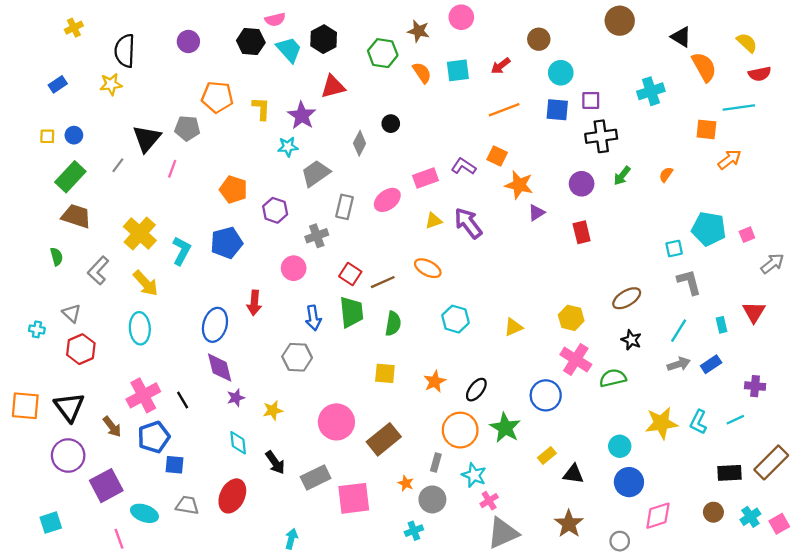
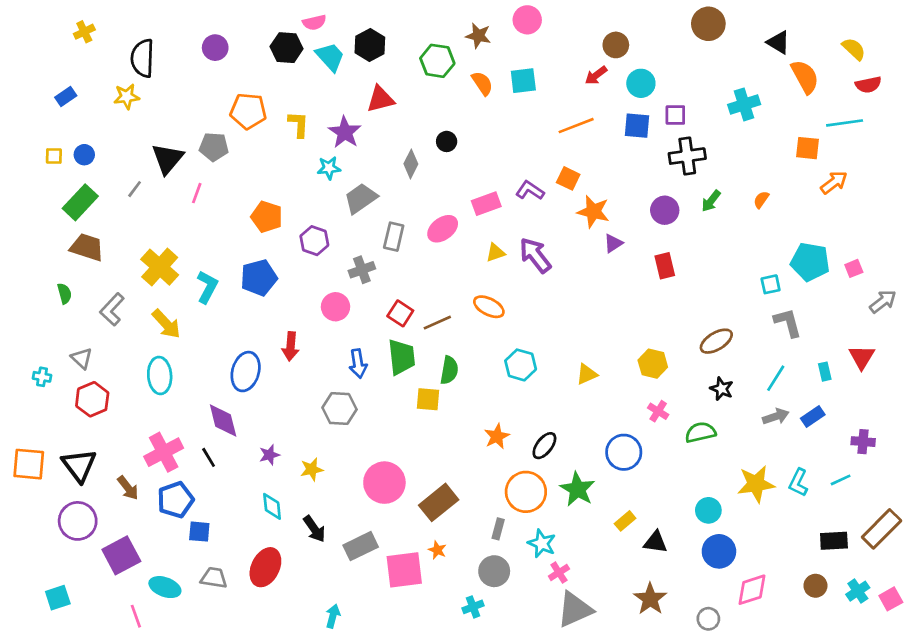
red arrow: (501, 66) -> (596, 75), moved
pink cross: (576, 360) -> (658, 411), size x0.6
purple diamond: (220, 368) -> (223, 420), moved
yellow square: (385, 373) -> (428, 399), moved
orange star: (406, 483) -> (437, 550), moved

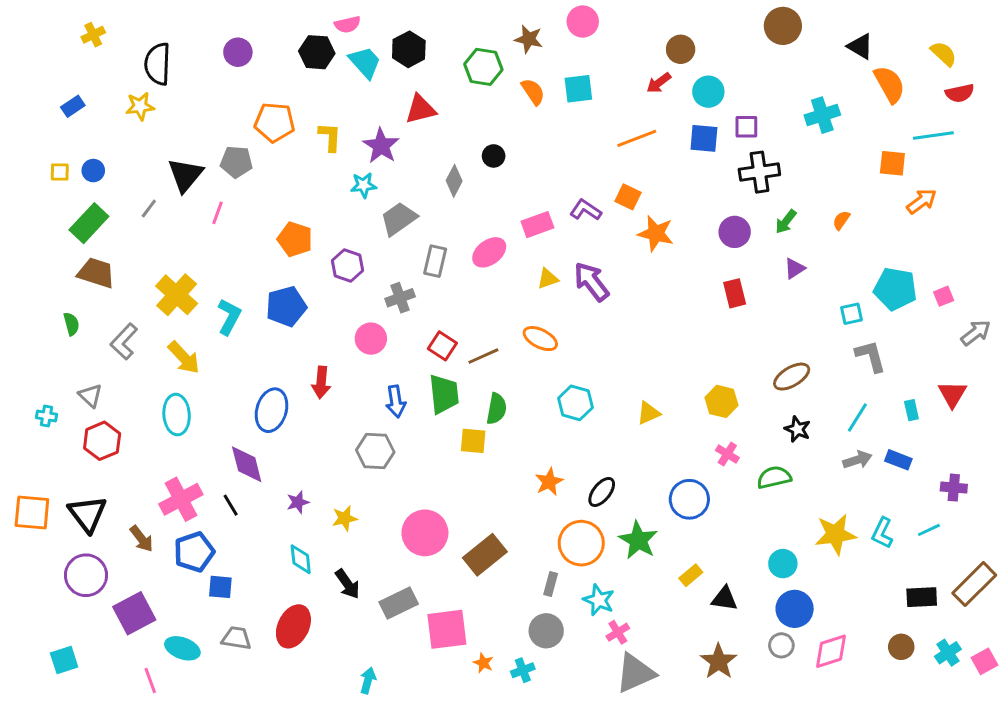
purple triangle: (613, 243) -> (795, 268), moved
blue rectangle: (813, 416) -> (898, 460), turned 55
orange star: (437, 550) -> (483, 663), moved
gray circle: (708, 619) -> (781, 645), moved

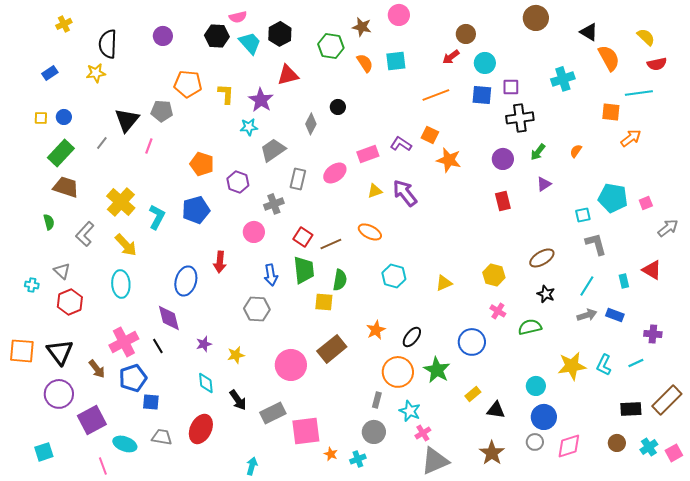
red triangle: (952, 394) -> (652, 270), turned -30
brown rectangle: (485, 555) -> (332, 349), moved

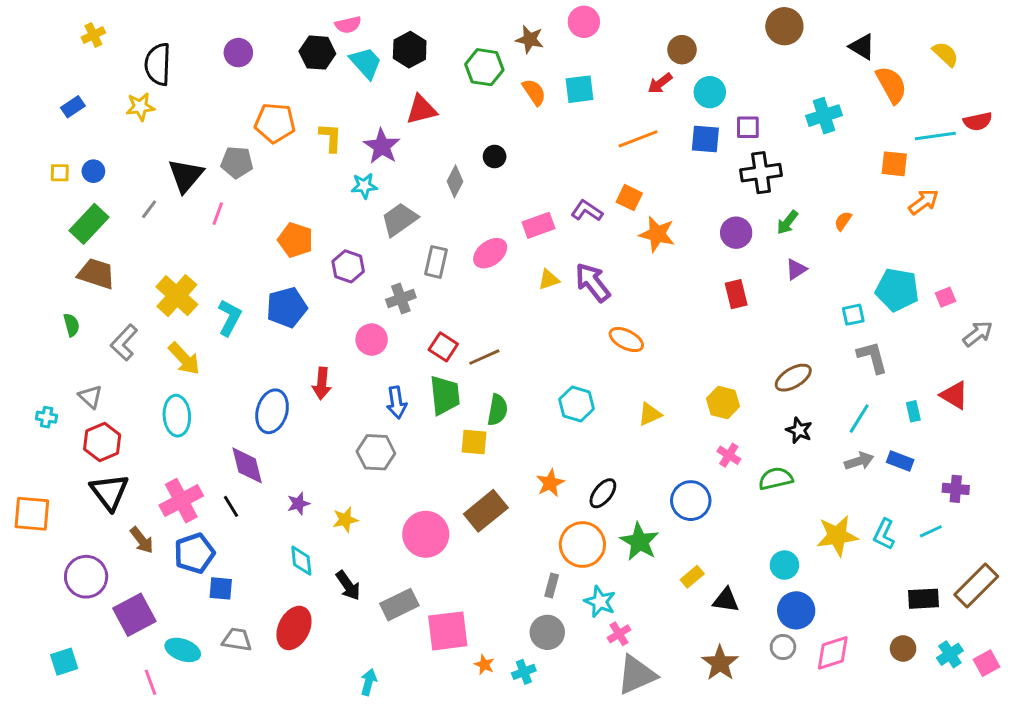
red semicircle: (657, 64) -> (978, 121), moved
orange ellipse: (370, 232) -> (626, 340), moved
black triangle: (60, 352) -> (110, 492), moved

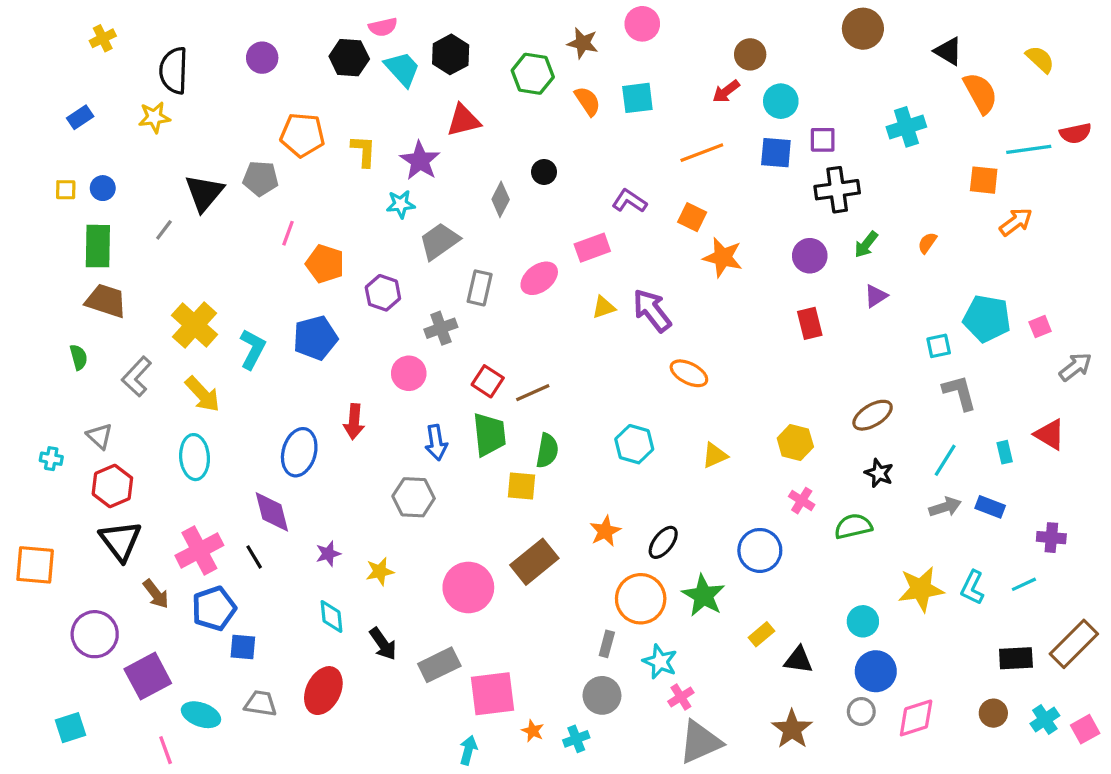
purple L-shape: (587, 211) -> (629, 201), moved
pink line: (218, 214) -> (288, 233), moved
green rectangle: (89, 224) -> (98, 246), turned -42
cyan arrow: (369, 682) -> (468, 750), moved

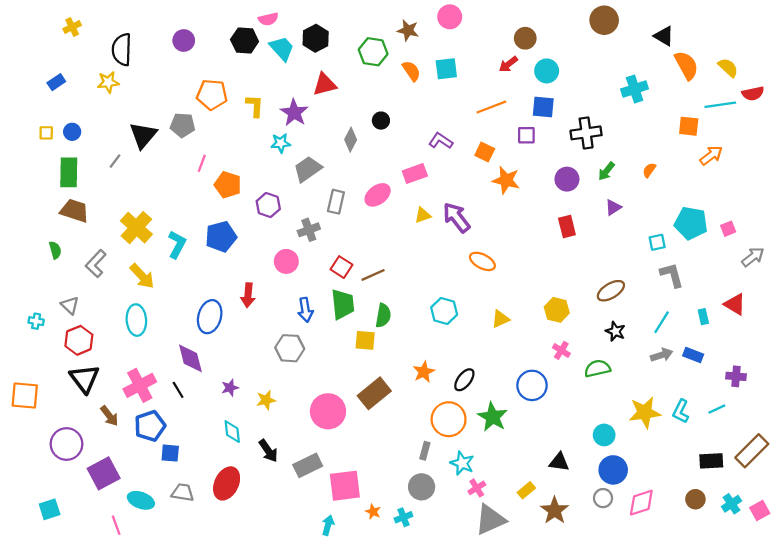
yellow semicircle: (1040, 59) -> (728, 68), moved
purple square: (823, 140) -> (526, 135), moved
yellow rectangle: (761, 634) -> (526, 490), moved

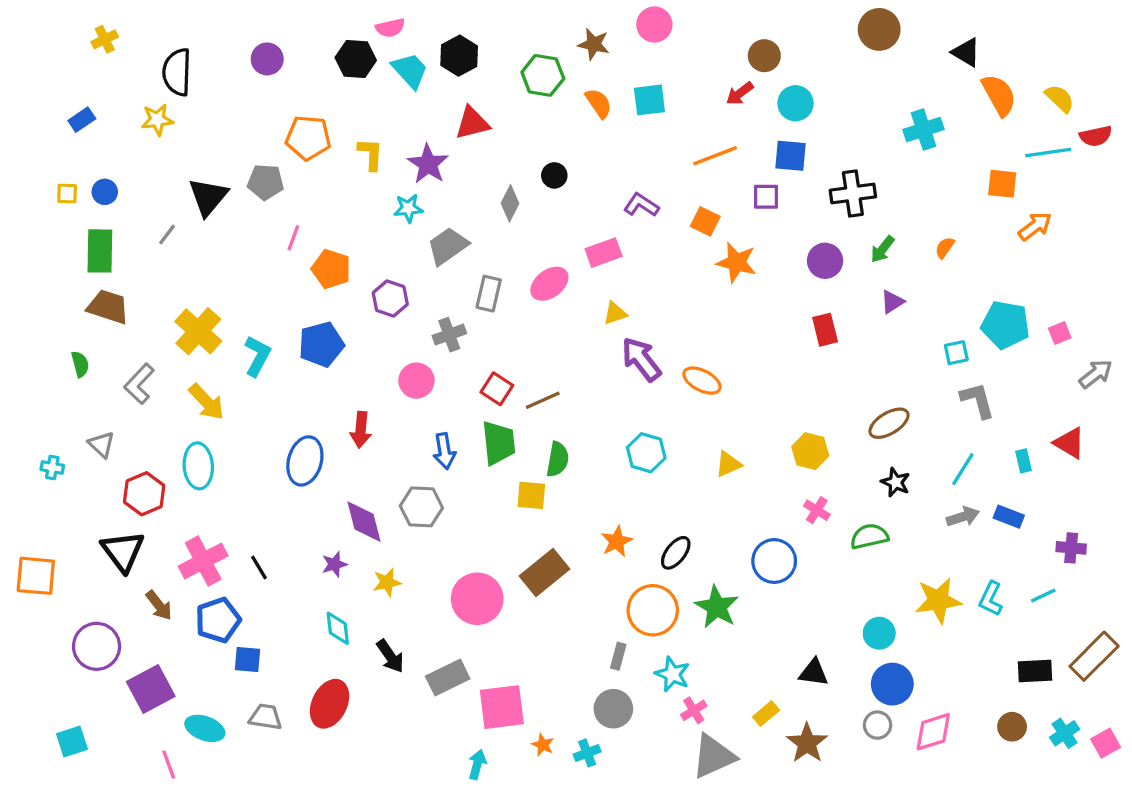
purple arrow: (456, 217) -> (641, 359), moved
red hexagon: (79, 340) -> (144, 494), moved
purple diamond: (190, 358) -> (364, 522), moved

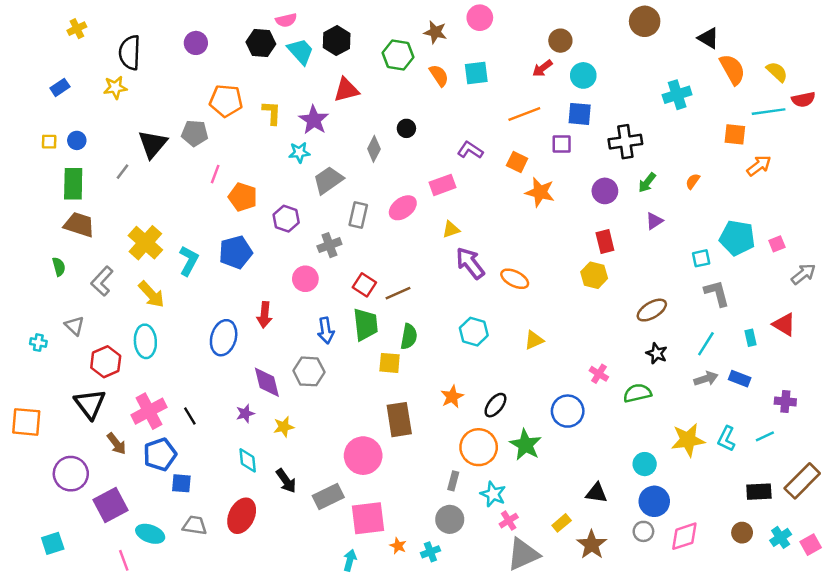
yellow hexagon: (810, 451) -> (594, 275), moved
brown rectangle: (544, 572) -> (399, 420), turned -60
pink circle: (477, 599) -> (363, 456), moved

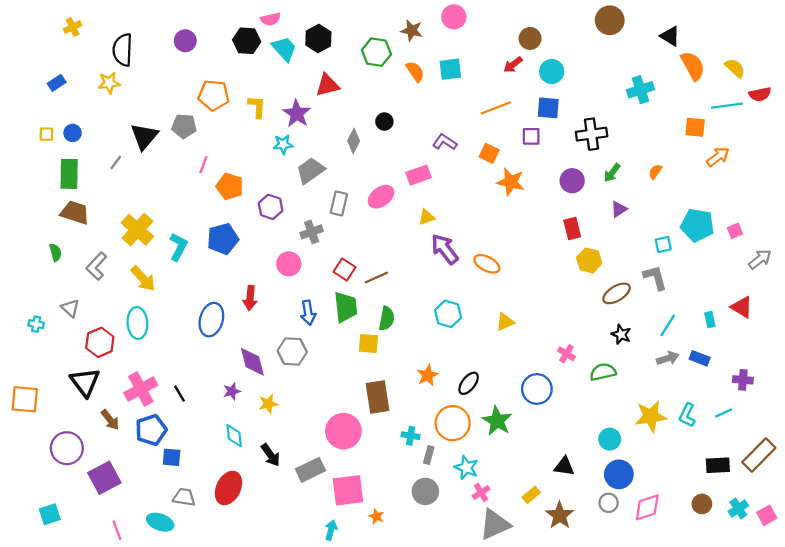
yellow hexagon: (594, 275) -> (589, 260), moved
gray L-shape: (717, 293) -> (655, 277), moved
cyan ellipse: (150, 534) -> (160, 522), moved
cyan cross: (430, 552) -> (411, 436), moved, turned 30

